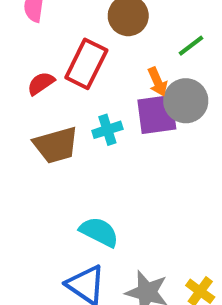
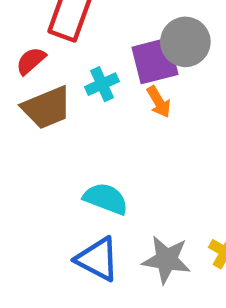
orange arrow: (158, 82) -> (159, 102), moved
red semicircle: (41, 83) -> (31, 61), moved

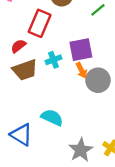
gray circle: (185, 42) -> (98, 80), moved
blue triangle: (97, 259) -> (21, 135), moved
gray star: (166, 260) -> (81, 150), turned 30

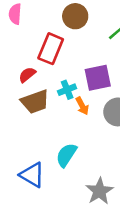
orange arrow: (81, 70) -> (82, 106), moved
cyan semicircle: (52, 117) -> (66, 155), turned -80

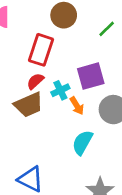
red semicircle: (27, 75) -> (35, 81), moved
cyan semicircle: (66, 155) -> (82, 142), moved

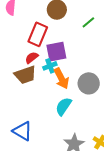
purple square: (91, 76) -> (56, 52), moved
orange arrow: (77, 106) -> (61, 78), size x1.5

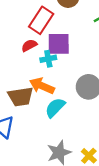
brown trapezoid: (25, 75) -> (21, 97), moved
orange arrow: (61, 78) -> (42, 86), moved, turned 130

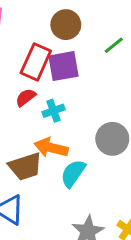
purple square: (59, 44) -> (63, 66), moved

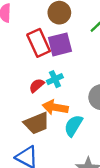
red rectangle: (36, 62) -> (39, 43), turned -44
red semicircle: (26, 97) -> (37, 85), moved

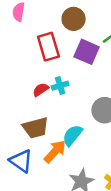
purple square: (60, 44) -> (87, 52), moved, turned 30
orange arrow: (55, 107) -> (55, 151), moved, turned 115

